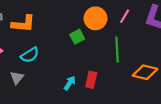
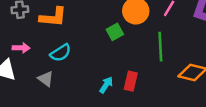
gray triangle: (17, 78) -> (46, 79), turned -32

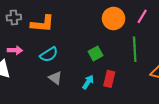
green square: (115, 32) -> (95, 53), moved
gray triangle: (46, 79) -> (55, 78), moved

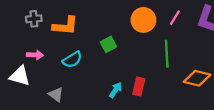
green square: (95, 53) -> (108, 44), moved
gray triangle: (55, 78) -> (56, 95), moved

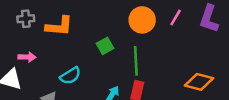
green line: (167, 54) -> (136, 61), moved
cyan semicircle: (72, 60) -> (70, 76), moved

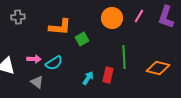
orange L-shape: (59, 26) -> (60, 27), moved
pink arrow: (27, 57) -> (34, 59), moved
green line: (136, 61) -> (124, 57), moved

